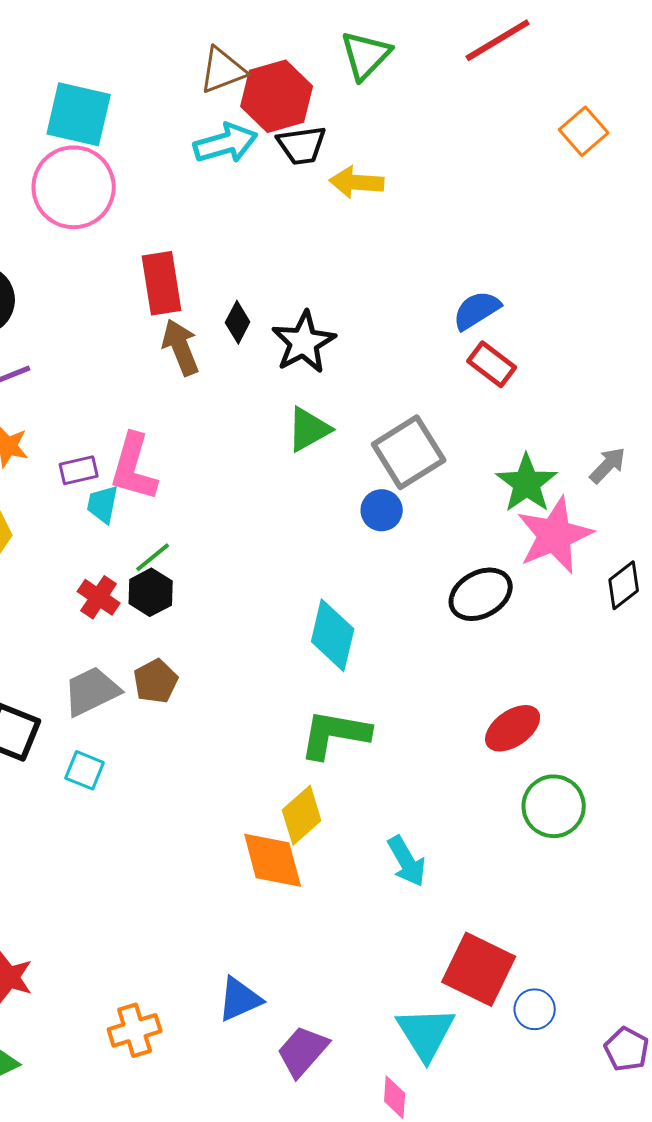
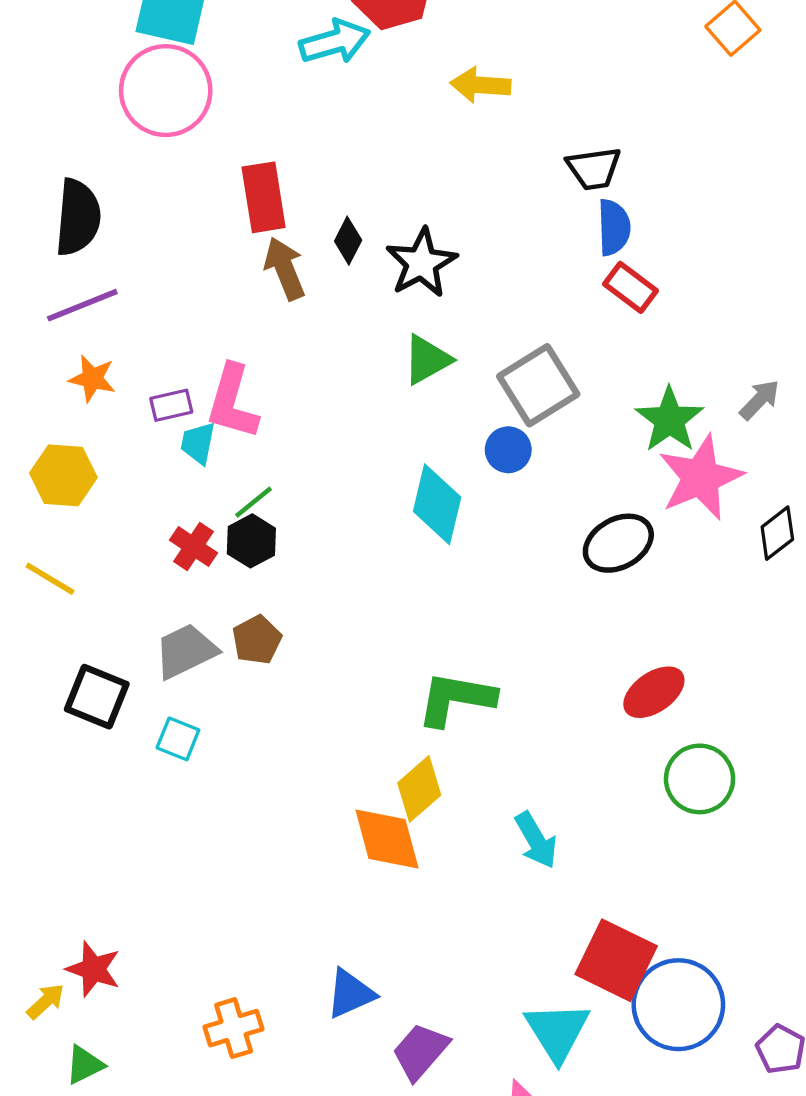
black trapezoid: (302, 145) -> (594, 168), moved
blue semicircle: (477, 310) -> (614, 227), turned 120
cyan diamond: (333, 635) -> (437, 504), moved
blue circle: (535, 1009) -> (678, 1005), size x2.0

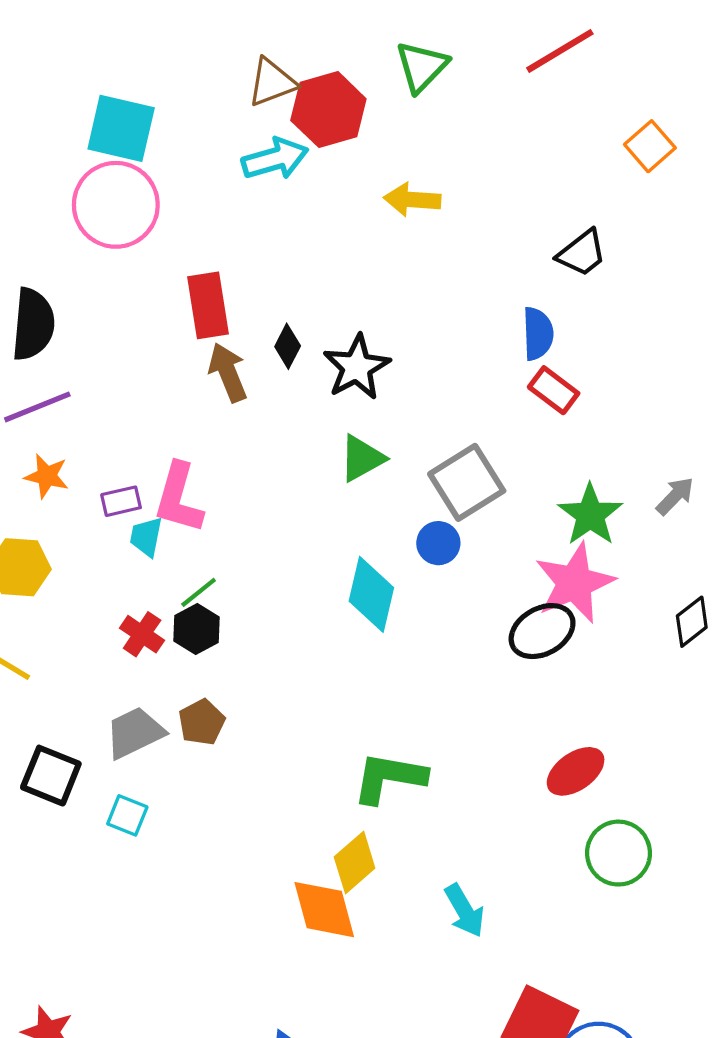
black trapezoid: (594, 168) -> (582, 253), moved, turned -30
pink star: (701, 478) -> (575, 583), moved

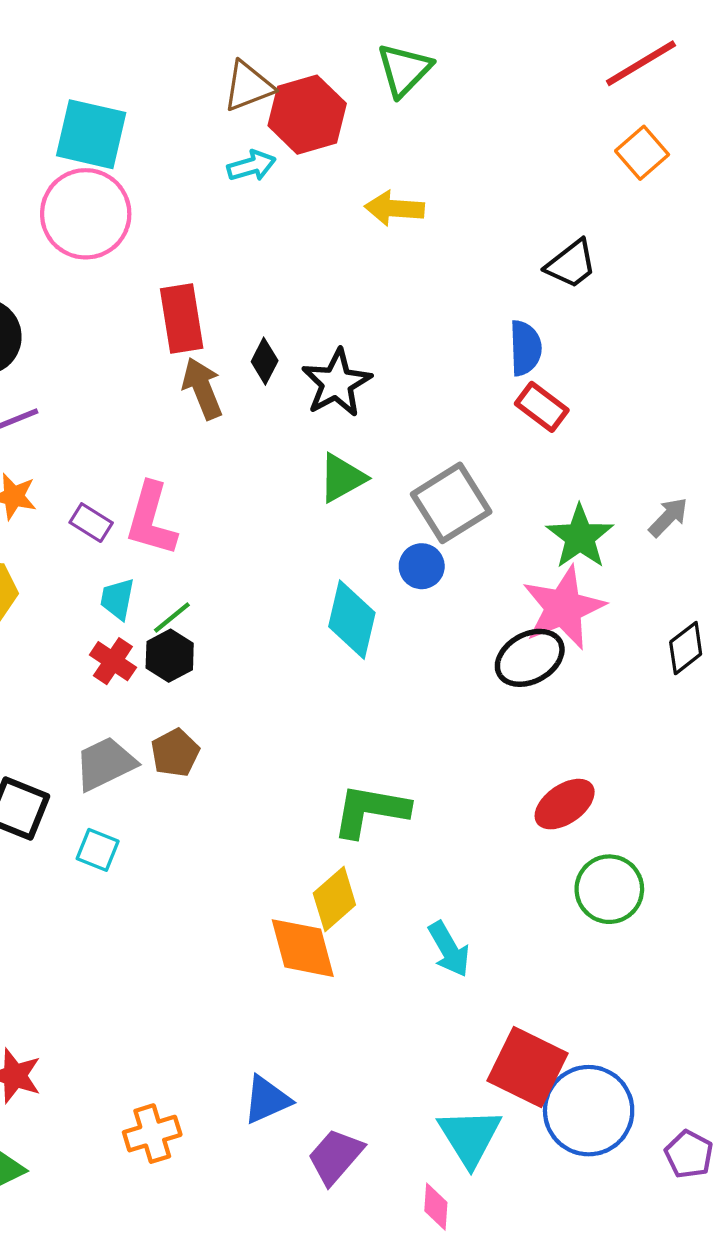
red line: (560, 51) -> (641, 63), moved
cyan arrow: (275, 159) -> (251, 166), size x0.7
purple rectangle: (121, 501) -> (91, 523), turned 45
cyan trapezoid: (146, 537) -> (117, 599), moved

